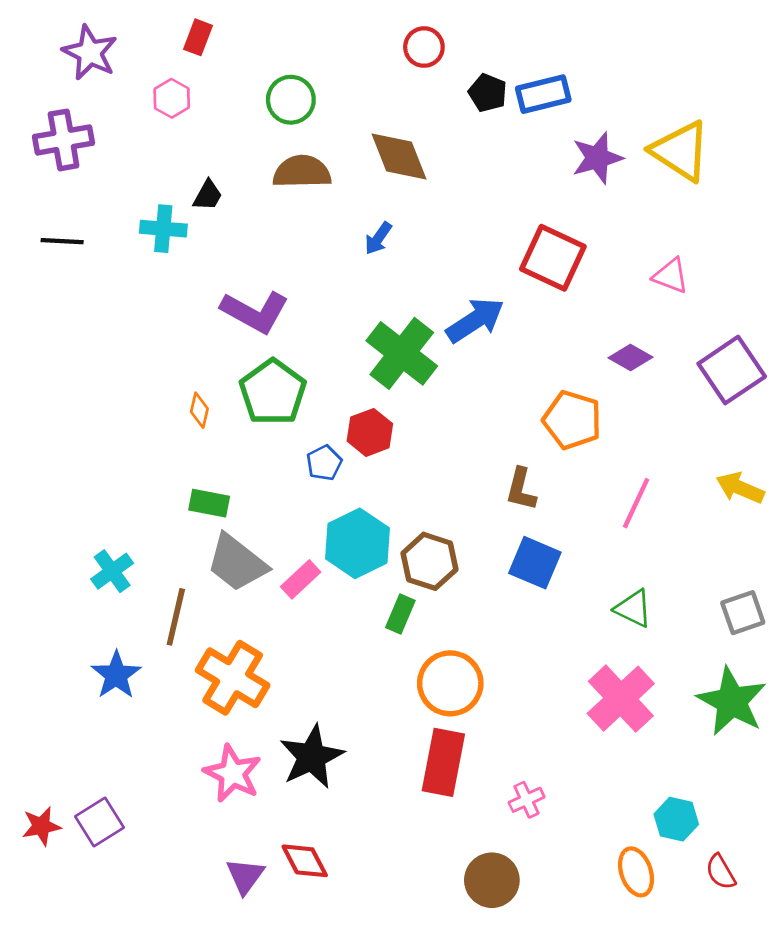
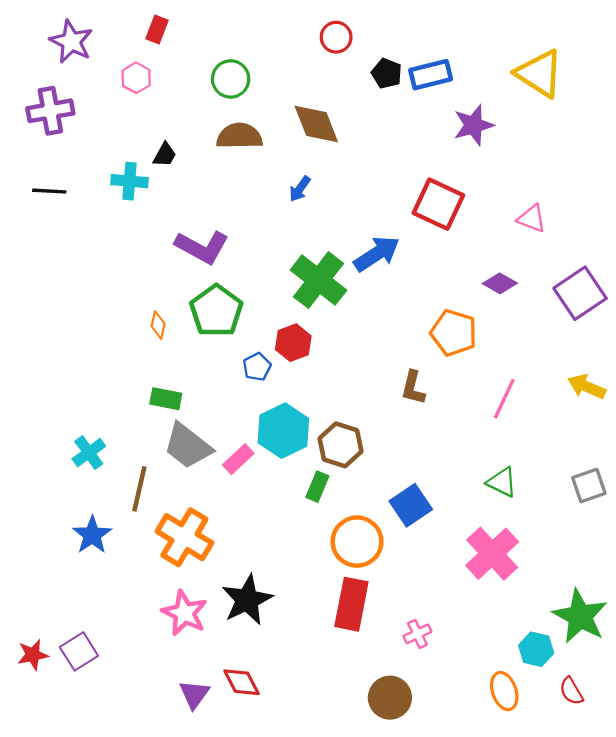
yellow triangle: (680, 151) -> (539, 73), moved
blue square: (535, 563) -> (411, 505), moved, turned 33
green star: (732, 701) -> (580, 616), moved

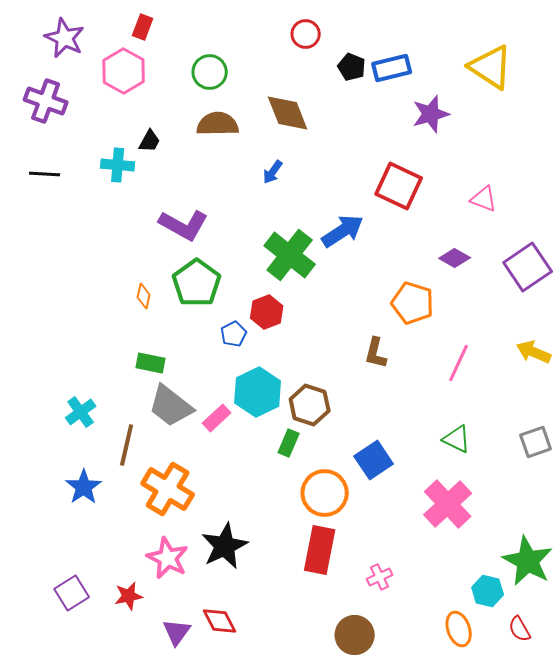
pink hexagon: (136, 78) -> (124, 71), size x1.6
purple cross: (50, 111) -> (46, 101), turned 30
red star: (33, 655) -> (129, 596), moved

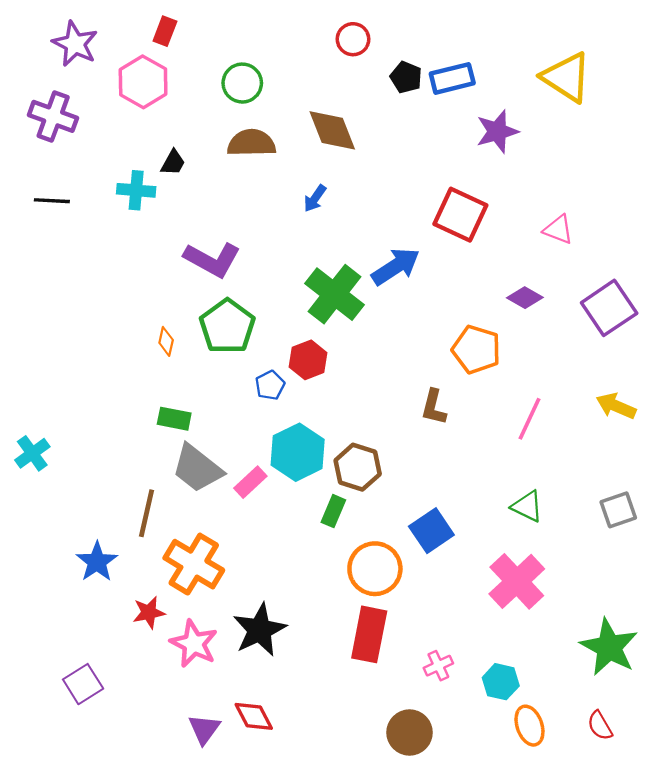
cyan cross: (81, 412) -> (32, 453), moved
cyan hexagon: (488, 591) -> (501, 682), moved
red star: (129, 596) -> (149, 613), moved

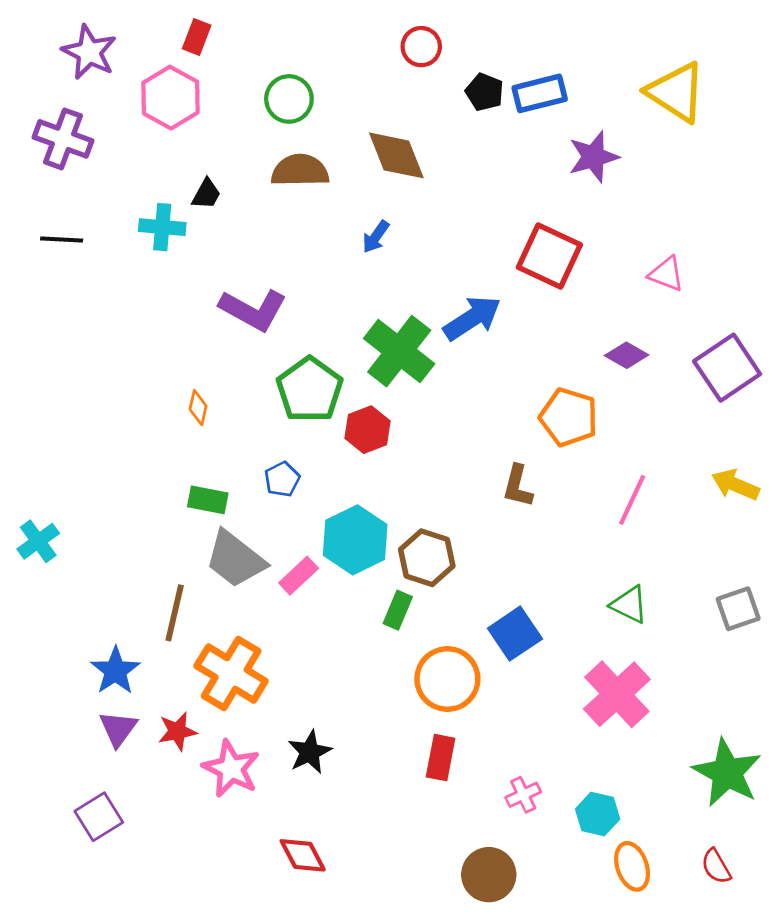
green pentagon: (227, 326) -> (310, 390), moved
blue pentagon: (270, 385) -> (282, 479), moved
black star: (260, 630) -> (310, 752), size x0.7
red rectangle: (369, 634) -> (441, 758), size x0.7
purple triangle: (204, 729) -> (118, 729), moved

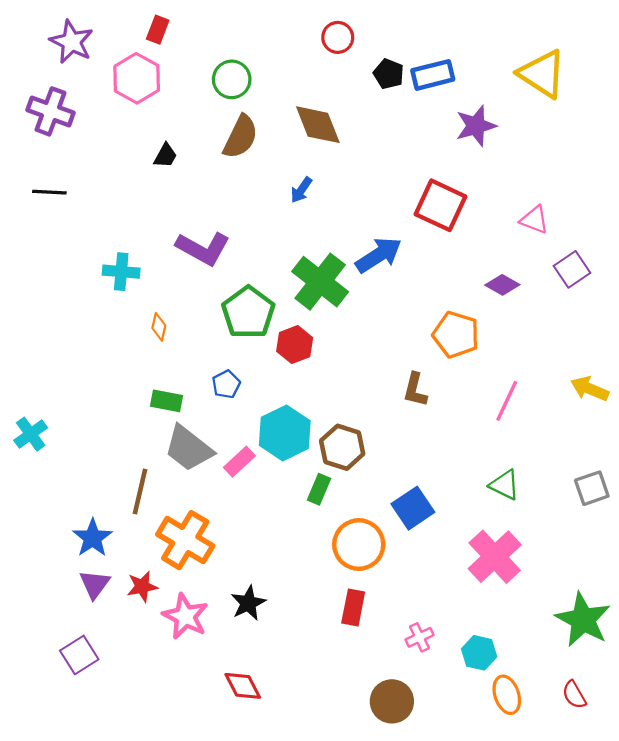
brown semicircle: (300, 171) -> (241, 137), turned 117
cyan cross: (162, 227) -> (121, 272), moved
purple square: (727, 368) -> (572, 269), moved, size x0.7

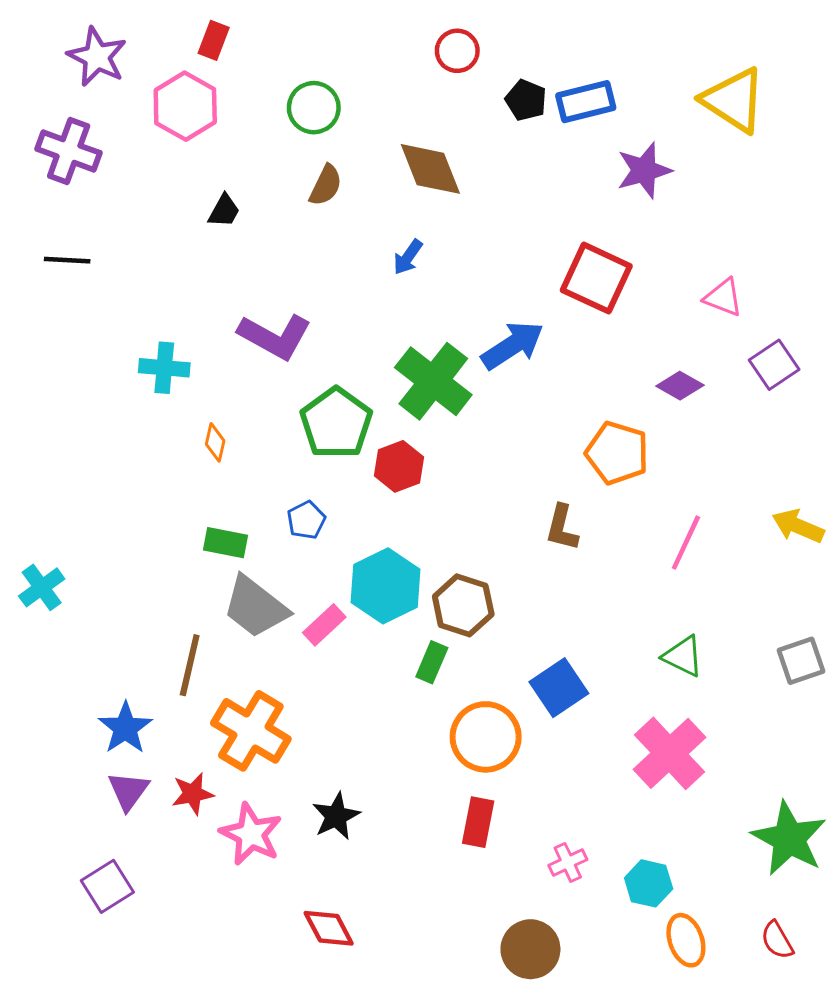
brown semicircle: (241, 137) -> (326, 185), size x0.7

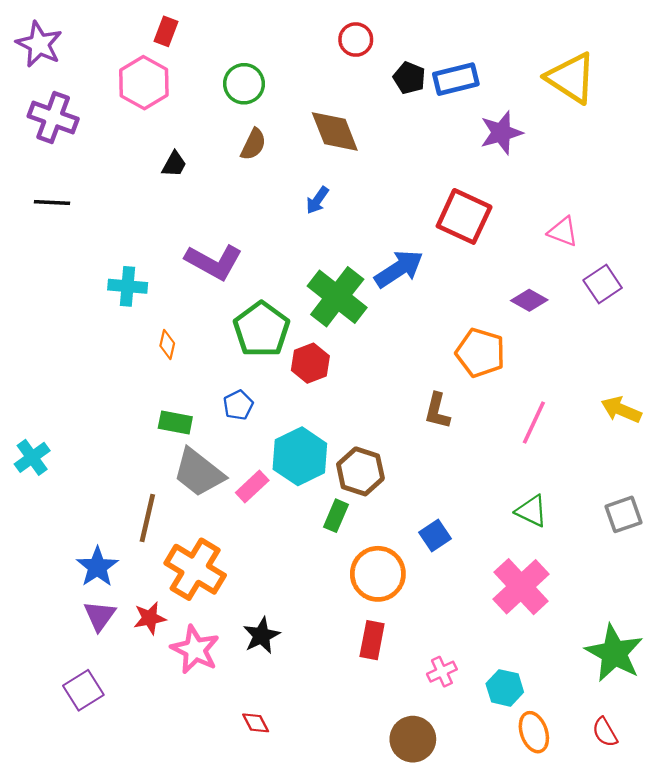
purple star: (97, 57) -> (39, 44), moved
blue square: (559, 688) -> (435, 535), size x0.7
red diamond: (329, 928) -> (256, 723), size x0.7

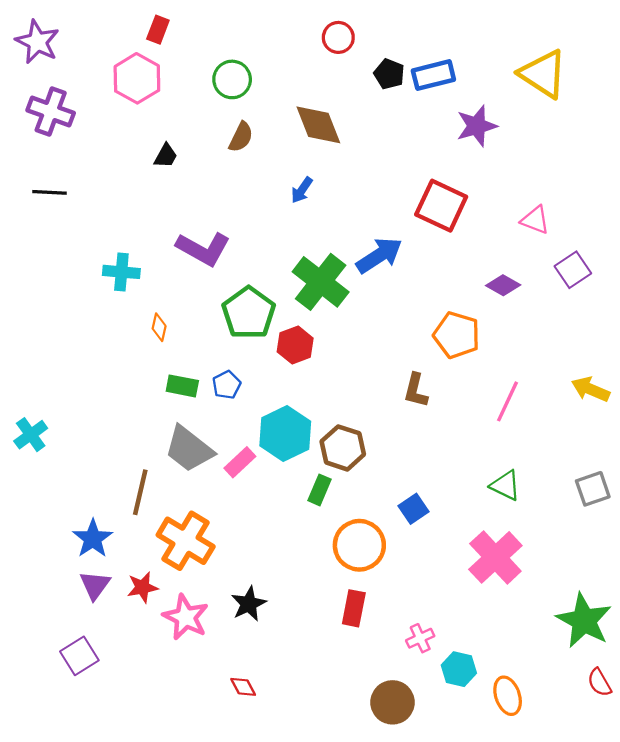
green rectangle: (175, 423) -> (182, 386), moved
cyan hexagon: (505, 688) -> (459, 669), moved
red semicircle: (605, 732) -> (599, 682), moved

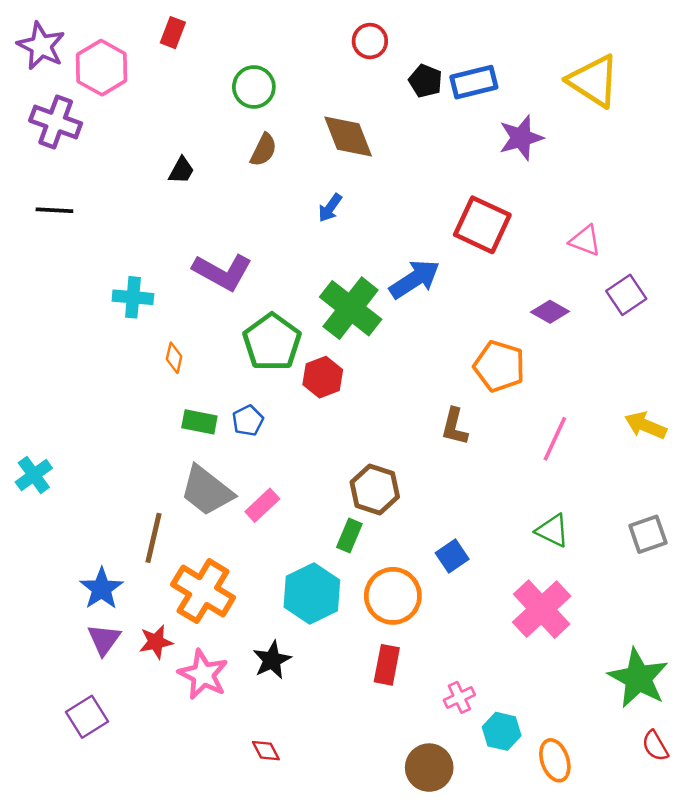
pink hexagon: (137, 78) -> (102, 68), moved
cyan hexagon: (285, 434) -> (312, 593), moved

